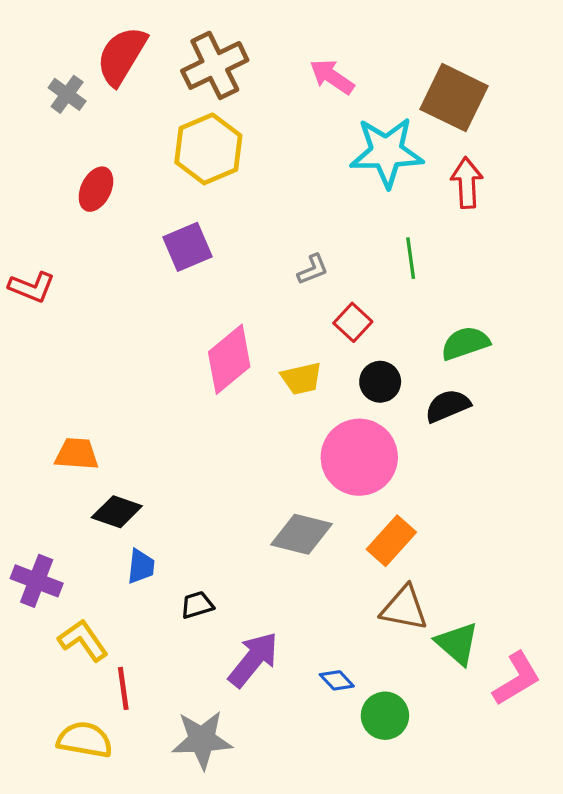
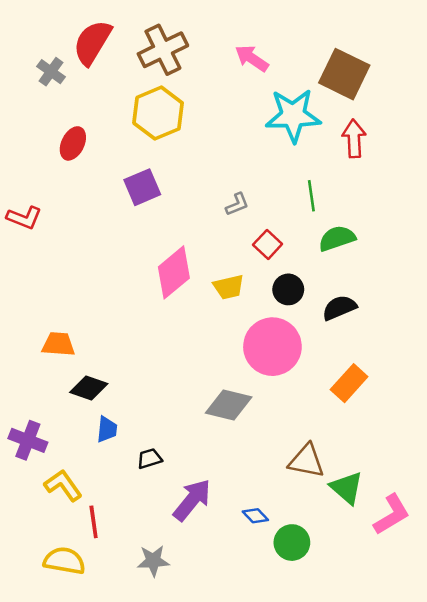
green semicircle: (465, 343) -> (337, 238), moved
orange rectangle: (391, 541) -> (349, 383), moved
gray star: (202, 740) -> (153, 561), size x0.7

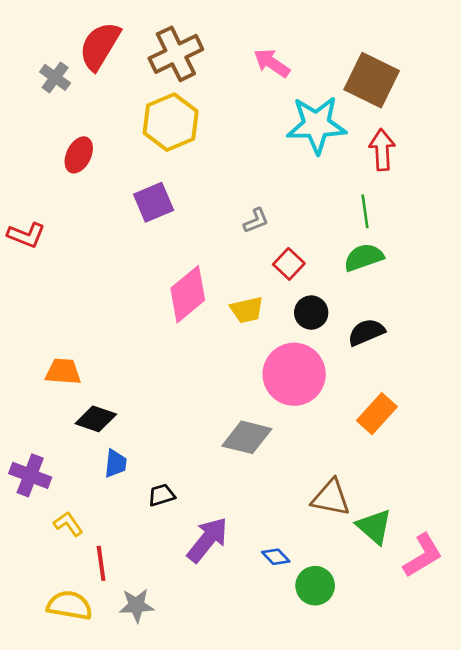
green line: (311, 196) -> (365, 211), moved
yellow L-shape: (63, 485) -> (68, 524), size x0.7
gray star: (153, 561) -> (137, 605), moved

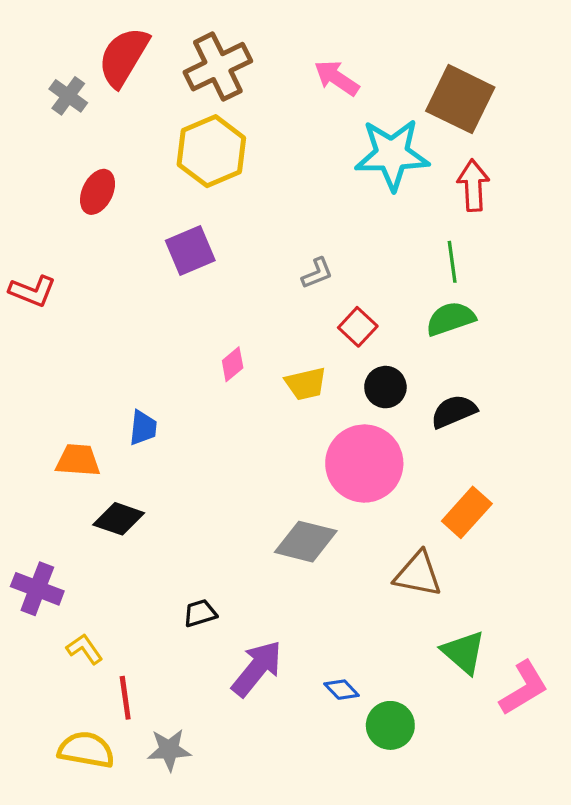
pink diamond: (188, 294) -> (233, 364), size x0.5
blue trapezoid: (116, 464) -> (143, 428), moved
brown triangle: (331, 498) -> (418, 574), moved

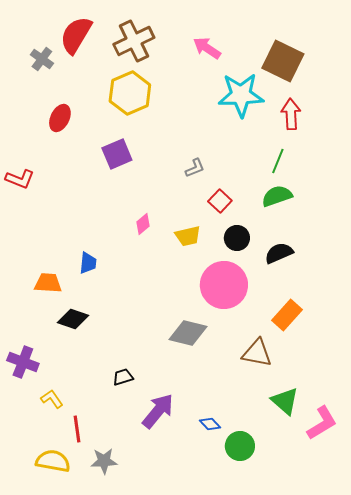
green line: (452, 262) -> (278, 161), turned 30

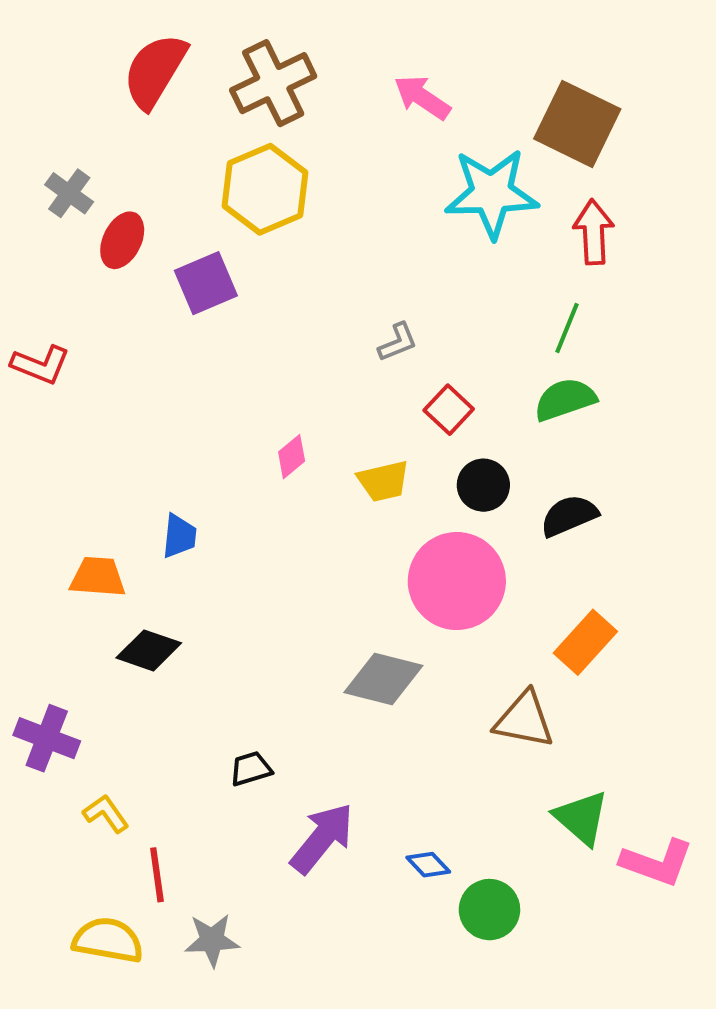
gray cross: (42, 59) -> (69, 193), moved
purple square: (117, 154) -> (206, 283), moved
pink L-shape: (322, 423) -> (657, 863), turned 51

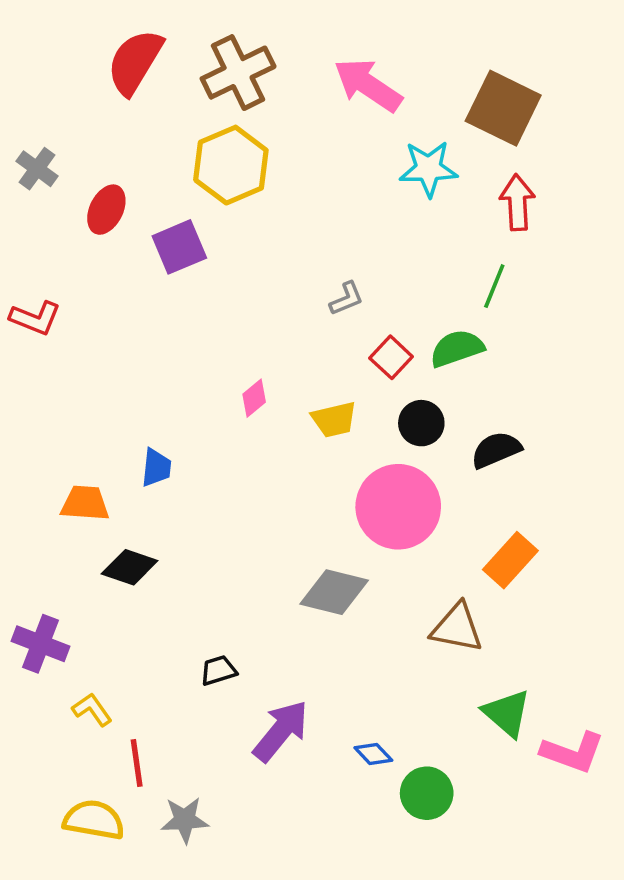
pink arrow: (422, 97) -> (368, 85), size x1.4
gray cross: (69, 193) -> (37, 169), moved
cyan star: (492, 193) -> (428, 169), size x0.7
green semicircle: (565, 399) -> (457, 348), moved

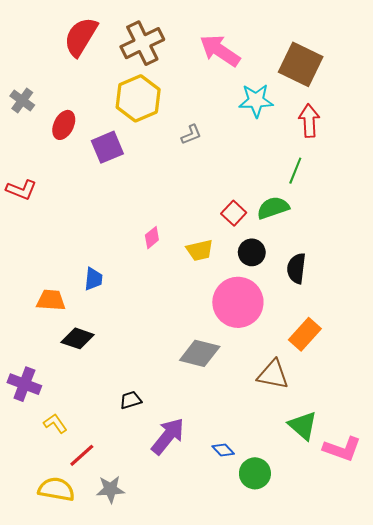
gray L-shape: (347, 299) -> (191, 134), moved
black semicircle: (496, 450) -> (296, 268), turned -60
red line: (137, 763) -> (82, 455), turned 56

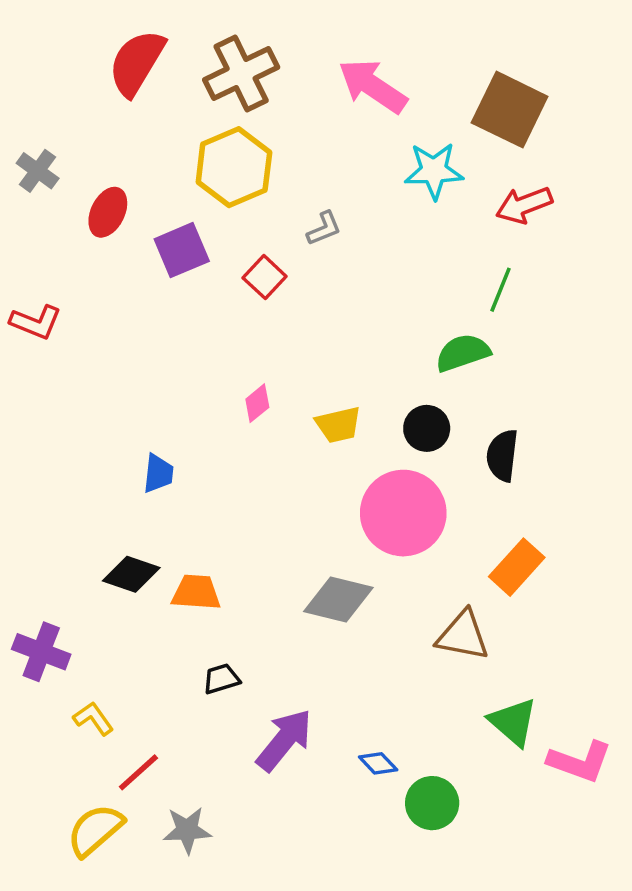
red arrow: (309, 121) -> (524, 205), turned -108
red square: (234, 213) -> (265, 277), moved
orange trapezoid: (51, 300) -> (196, 592), moved
yellow semicircle: (56, 489) -> (95, 830), turned -51

